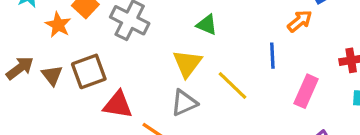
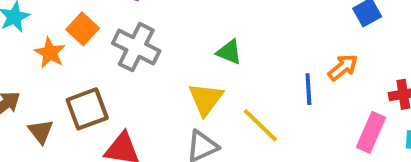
orange arrow: (300, 21) -> (343, 67), moved
brown triangle: (52, 75) -> (41, 131), moved
pink rectangle: (306, 91) -> (371, 132), moved

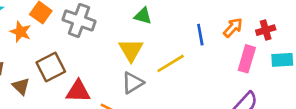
orange arrow: (343, 67) -> (233, 28), moved
yellow line: (260, 125) -> (171, 63), turned -68

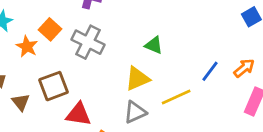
blue line: (200, 35) -> (210, 71), turned 40
yellow triangle: (131, 50) -> (137, 79), turned 30

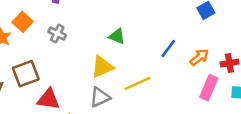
gray cross: (88, 42) -> (57, 33), size x0.6
blue line: (210, 71) -> (168, 49), moved

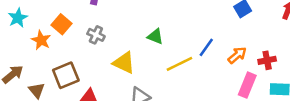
yellow triangle: (102, 67) -> (124, 63), moved, turned 50
yellow line: (137, 84) -> (179, 64), moved

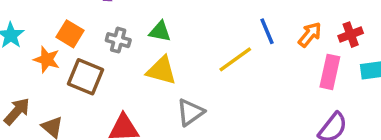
green triangle: (155, 36) -> (160, 32), moved
blue line: (206, 47) -> (267, 31), turned -48
brown square: (66, 75) -> (85, 77), moved, turned -36

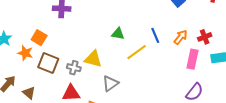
green triangle: (160, 32) -> (118, 34), moved
gray cross: (118, 40) -> (74, 68), moved

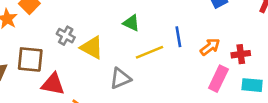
brown square: (48, 63) -> (30, 59), moved, turned -30
gray cross: (74, 68) -> (66, 36), moved
gray triangle: (110, 84) -> (120, 78), moved

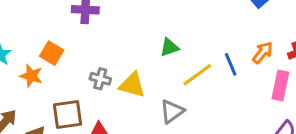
green triangle: (131, 23) -> (169, 47), turned -30
blue line: (178, 37) -> (231, 64), moved

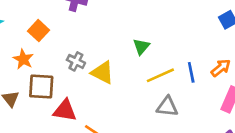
green triangle: (169, 47) -> (141, 47), turned -42
orange star: (31, 76) -> (23, 59), moved
gray triangle: (172, 111) -> (167, 107), moved, turned 30

